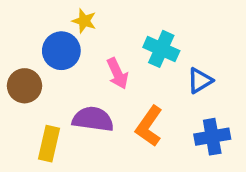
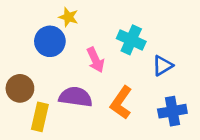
brown circle: (25, 86) -> (20, 88), moved

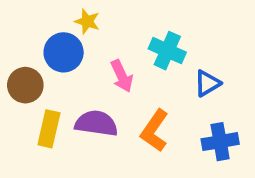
brown circle: (20, 88) -> (25, 85), moved
yellow rectangle: (40, 117) -> (49, 129), moved

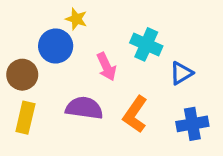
yellow rectangle: (49, 129) -> (25, 118), moved

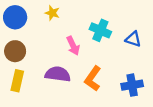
blue circle: (56, 46) -> (15, 17), moved
blue triangle: (181, 73) -> (133, 39), moved, turned 49

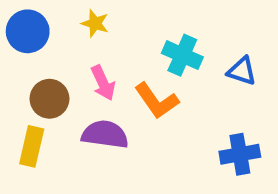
pink arrow: (73, 46) -> (103, 83), moved
brown circle: (15, 51) -> (49, 99), moved
orange L-shape: (93, 79) -> (157, 101), moved, turned -70

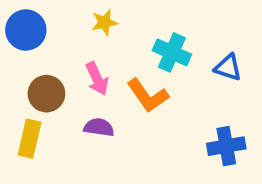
yellow star: (95, 23) -> (104, 22), moved, turned -30
purple semicircle: (105, 134) -> (99, 127), size x0.7

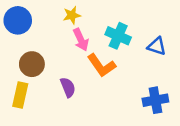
pink arrow: (97, 79) -> (81, 40), moved
purple semicircle: (99, 127) -> (68, 87), turned 60

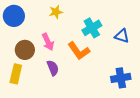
cyan cross: (118, 36) -> (92, 28), turned 36
pink arrow: (81, 40) -> (48, 42), moved

